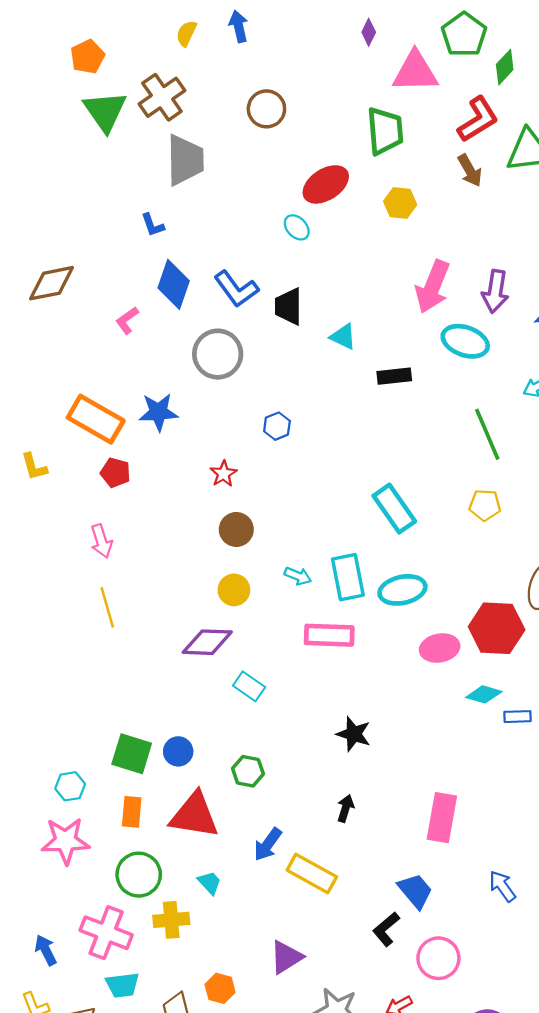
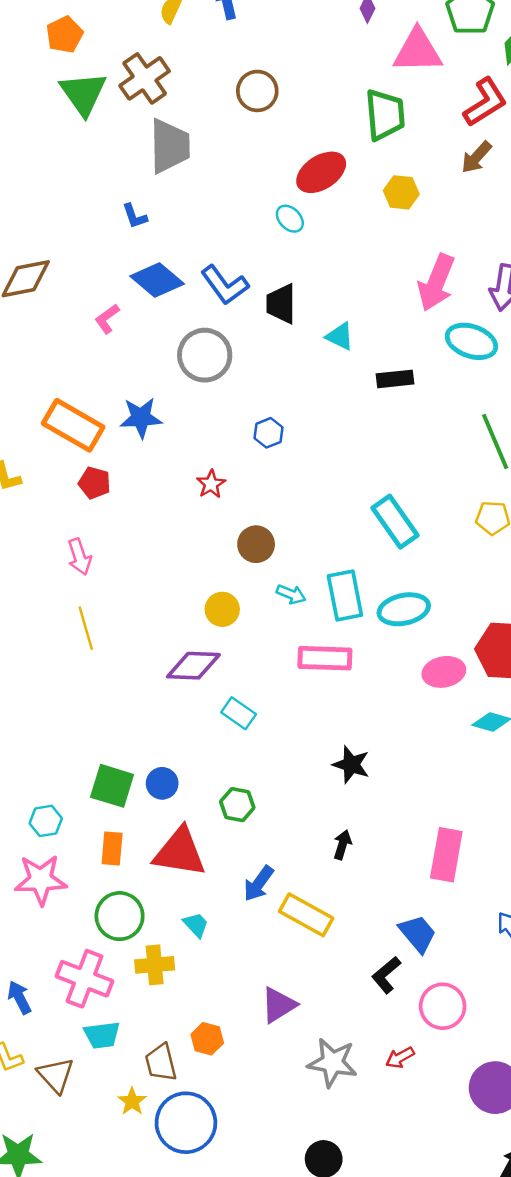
brown arrow: (470, 170) -> (476, 157), turned 72
blue diamond: (174, 284) -> (157, 280), turned -69
brown circle: (236, 529) -> (256, 544), moved

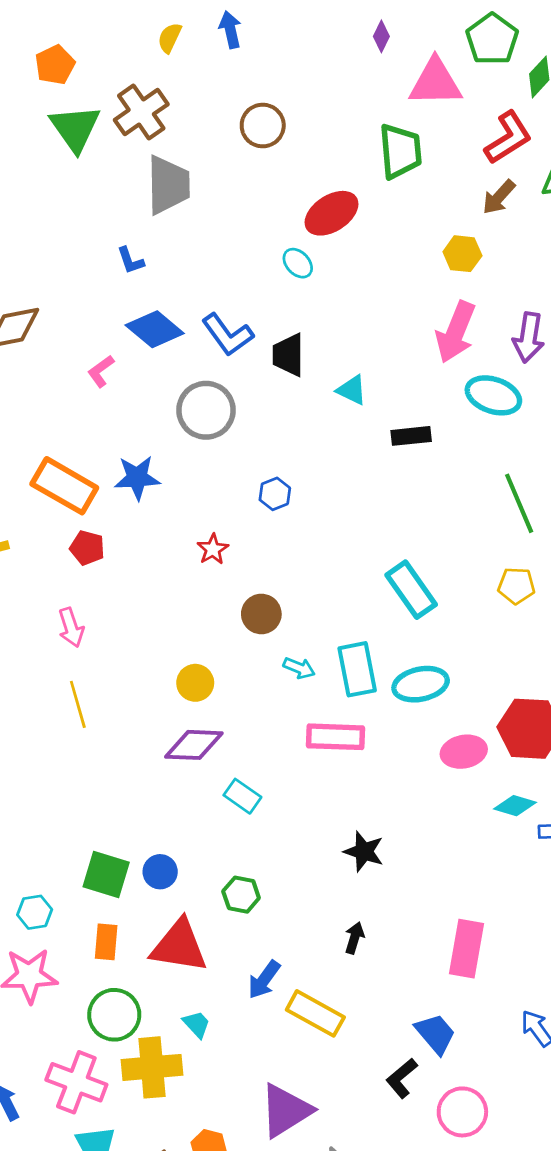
yellow hexagon: (401, 192) -> (462, 254), moved
yellow circle: (222, 609) -> (195, 683), moved
yellow cross: (155, 965) -> (152, 1067), size x1.4
purple triangle: (279, 1005) -> (286, 1111), size x1.4

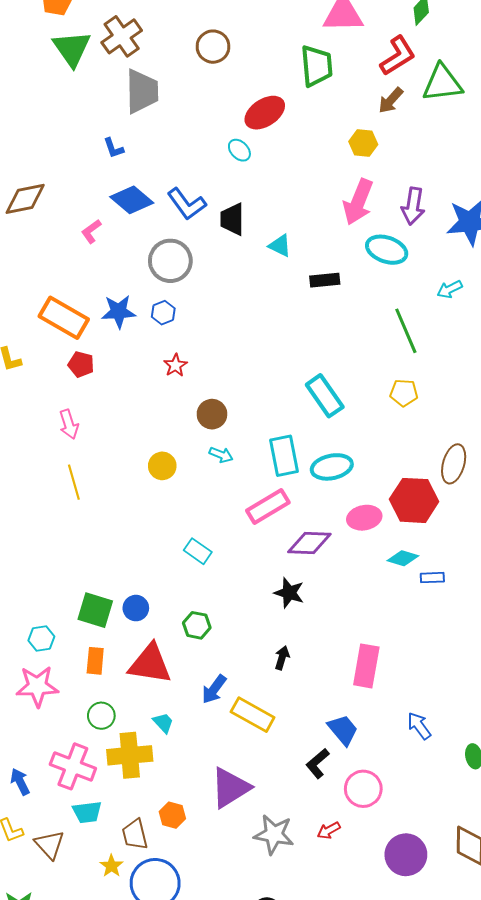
blue hexagon: (275, 494) -> (163, 313), moved
cyan arrow: (299, 668) -> (221, 455), moved
pink rectangle: (336, 737) -> (268, 507), turned -33
purple diamond: (194, 745) -> (309, 543), moved
green circle: (114, 1015) -> (101, 716), size x0.7

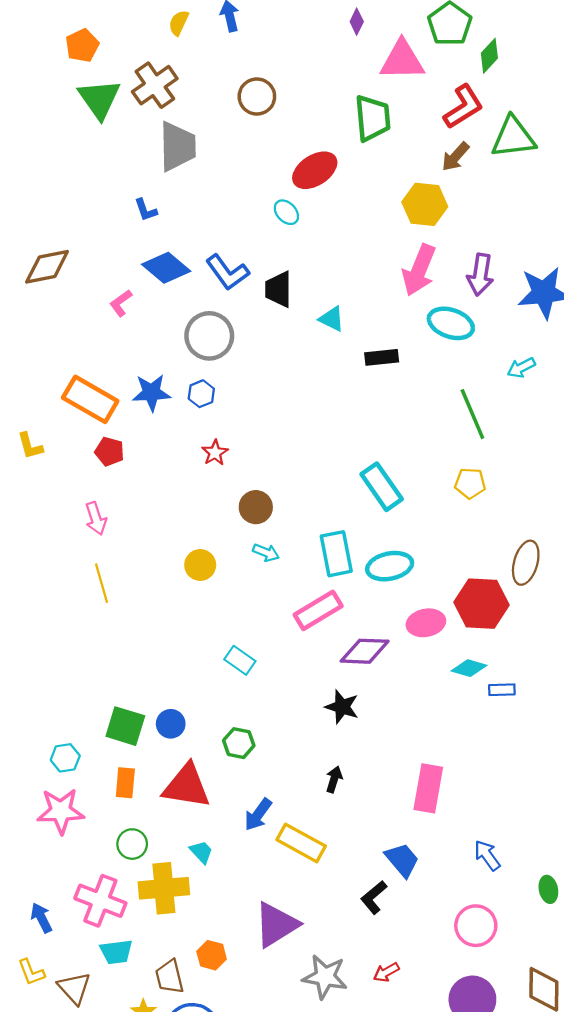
yellow hexagon: (363, 143) -> (425, 204), size x1.4
pink circle: (363, 789) -> (476, 926), moved

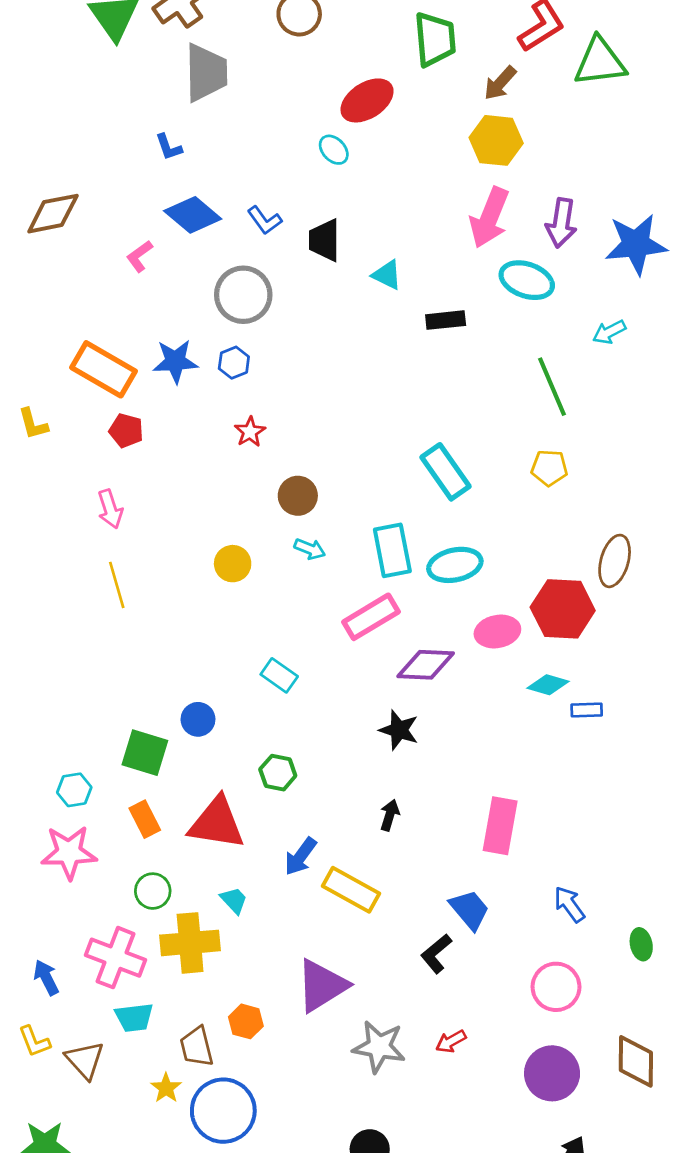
brown arrow: (455, 157) -> (500, 83), moved
blue L-shape: (227, 272) -> (265, 220), size x0.7
blue circle: (171, 724) -> (198, 719), moved
orange rectangle: (125, 783) -> (145, 819), turned -32

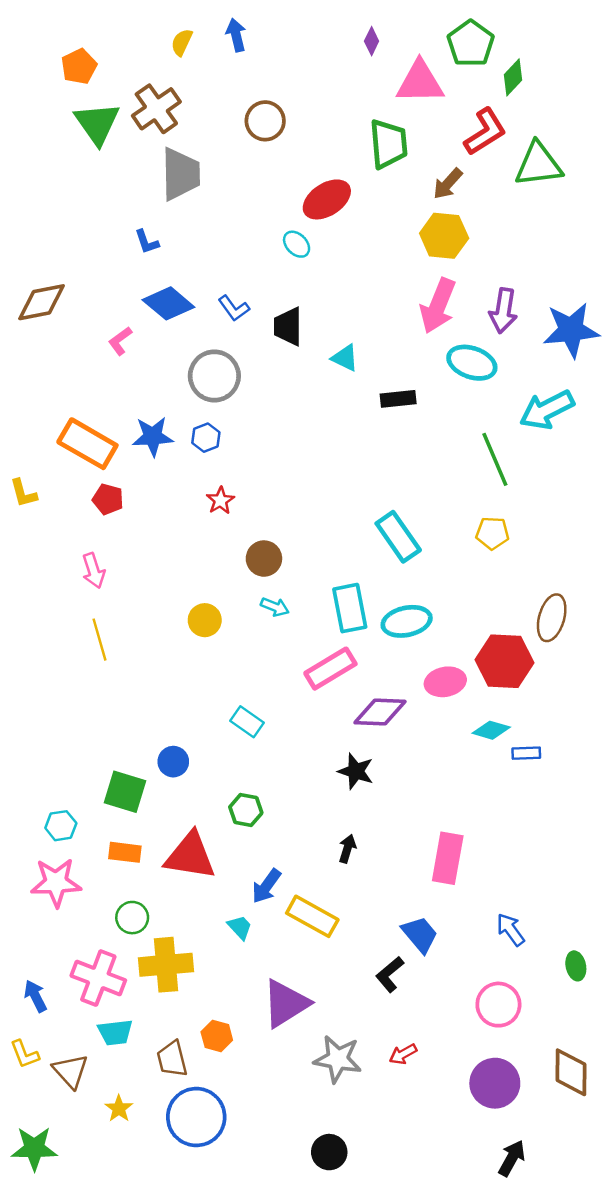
cyan arrow: (609, 332) -> (547, 410), size x1.8
orange rectangle: (145, 819) -> (125, 852), turned -56
cyan trapezoid: (234, 900) -> (240, 927), moved
yellow star: (166, 1088) -> (119, 1109), moved

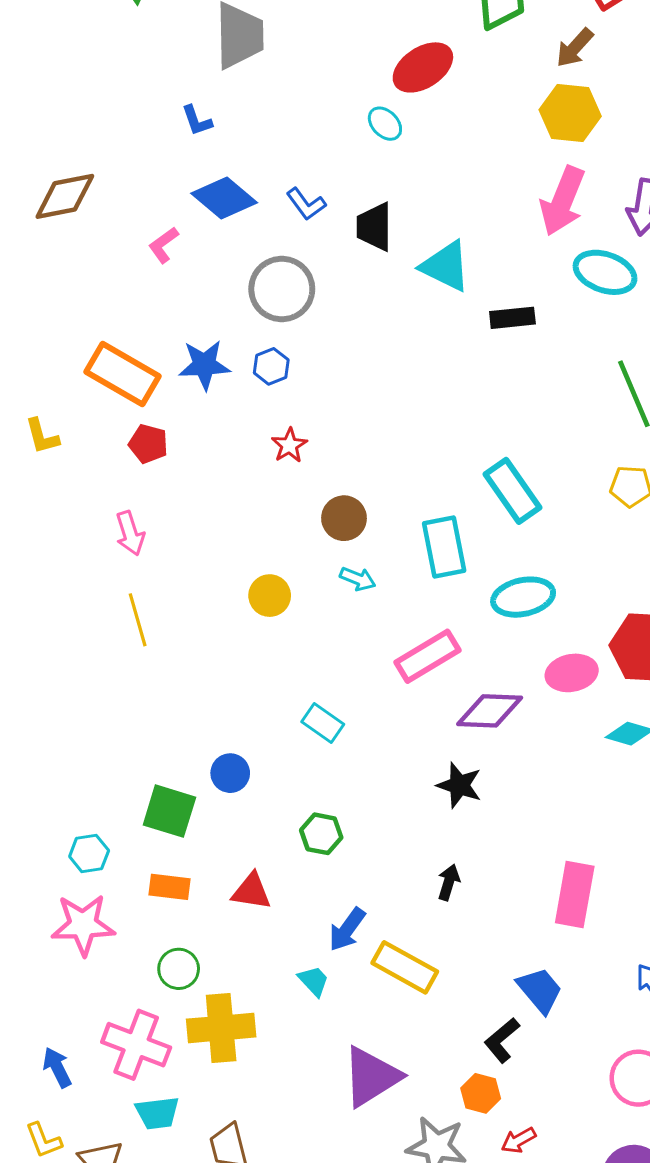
cyan triangle: (345, 358) -> (446, 266), size x1.5
cyan rectangle: (350, 608) -> (444, 547), moved
red triangle: (190, 856) -> (251, 891), size x0.6
orange hexagon: (217, 1036) -> (481, 1093), moved

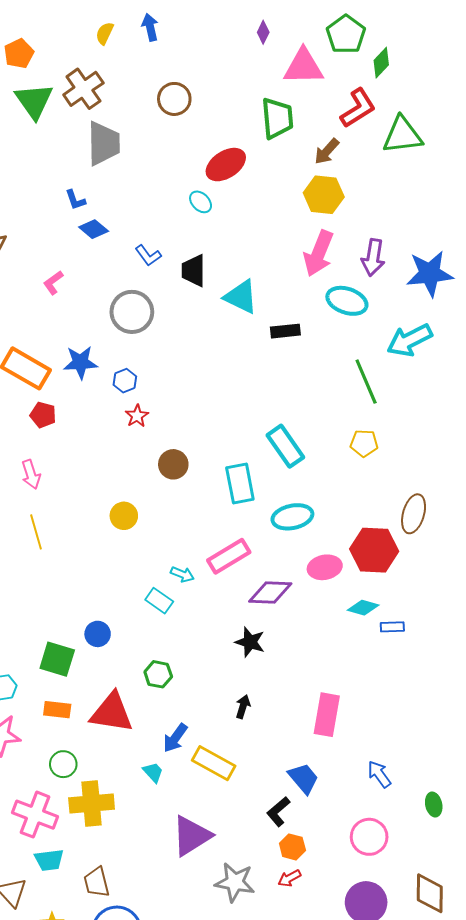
blue diamond: (224, 198) -> (94, 229), moved, size x0.7
blue hexagon: (271, 366) -> (125, 381), moved
cyan arrow: (358, 579) -> (182, 574), moved
red triangle: (251, 891) -> (112, 713), size x1.6
orange hexagon: (481, 1093) -> (292, 847), moved

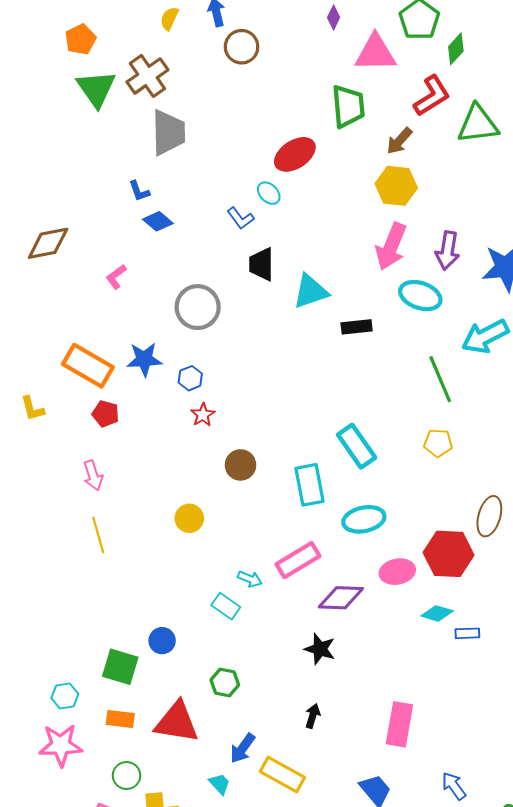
brown circle: (174, 99) -> (242, 47), moved
blue L-shape: (148, 255) -> (240, 218), moved
cyan triangle: (241, 297) -> (311, 291), turned -45

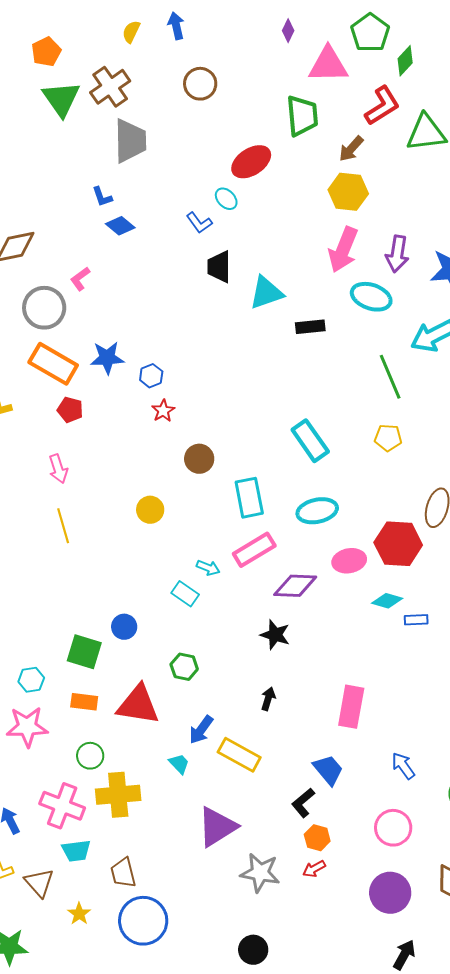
brown circle: (242, 47) -> (200, 84), moved
gray circle: (198, 307) -> (44, 308), moved
cyan rectangle: (310, 485) -> (249, 498), moved

